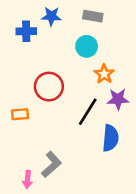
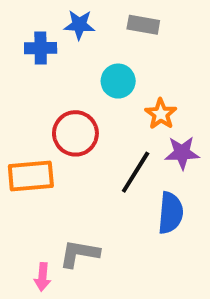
cyan circle: (87, 46) -> (118, 81), moved
orange rectangle: (20, 114) -> (31, 176), size x1.6
gray L-shape: (51, 164) -> (79, 254), turned -128

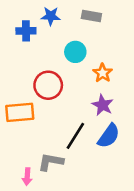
purple star: (182, 153) -> (103, 105), moved, turned 30
black line: (136, 172) -> (75, 136), moved
blue semicircle: (170, 213) -> (109, 136), turned 30

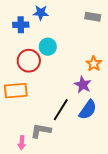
gray rectangle: (91, 16) -> (93, 17), moved
cyan circle: (75, 52) -> (48, 47), moved
orange star: (103, 73) -> (94, 64), moved
red circle: (48, 85) -> (29, 61), moved

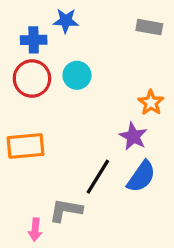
red circle: (29, 61) -> (32, 78), moved

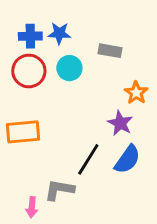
blue star: (66, 21) -> (59, 33), moved
gray rectangle: (149, 27) -> (110, 51), moved

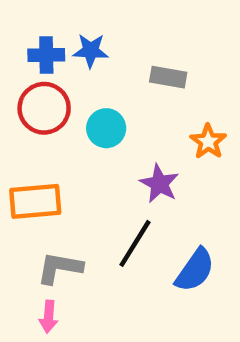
cyan circle: (69, 68) -> (106, 128), moved
purple star: (120, 123) -> (159, 184), moved
blue semicircle: (127, 159) -> (195, 270), moved
gray L-shape: (59, 190) -> (60, 268), moved

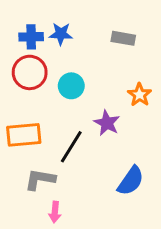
gray rectangle: (168, 77) -> (123, 38), moved
black line: (135, 243) -> (71, 147), moved
pink arrow: (49, 317) -> (55, 212), moved

